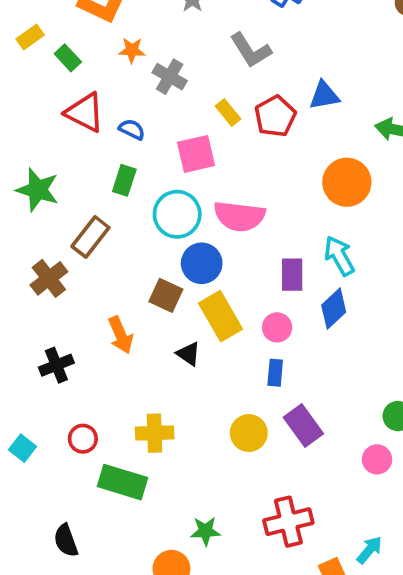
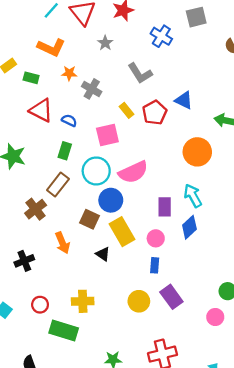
green rectangle: (68, 58) -> (31, 78), turned -32
blue triangle: (324, 95) -> (184, 100), turned 36
pink semicircle: (239, 216) -> (133, 172), turned -32
brown rectangle: (90, 237) -> (58, 184), moved
brown cross: (49, 278) -> (36, 209), moved

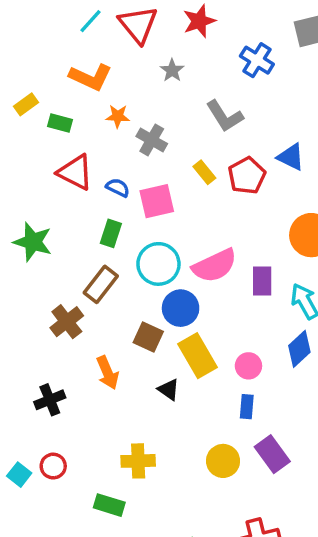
pink square: (107, 135) -> (157, 201), moved
purple rectangle: (165, 207) -> (262, 281), moved
red circle: (40, 305) -> (53, 466), moved
green rectangle: (64, 330) -> (109, 505), size x0.7

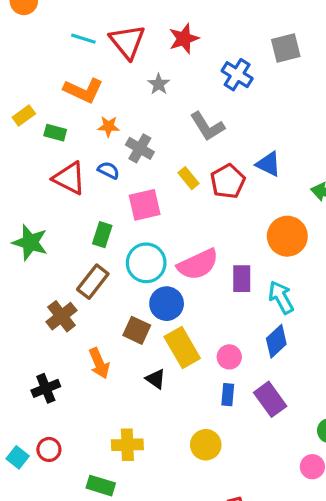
cyan line: (91, 21) -> (83, 39), turned 65
blue semicircle: (118, 188) -> (109, 170), moved
purple rectangle: (272, 454) -> (270, 399), moved

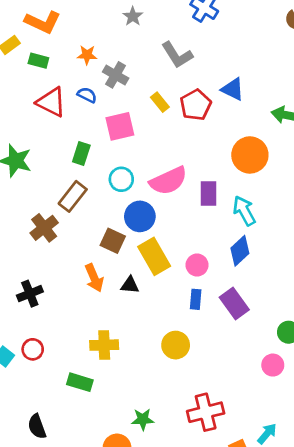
orange L-shape: (83, 90) -> (43, 22), moved
cyan circle: (146, 263) -> (121, 179), size x0.7
orange arrow: (99, 363) -> (94, 278), moved
black triangle: (156, 379) -> (130, 285), turned -30

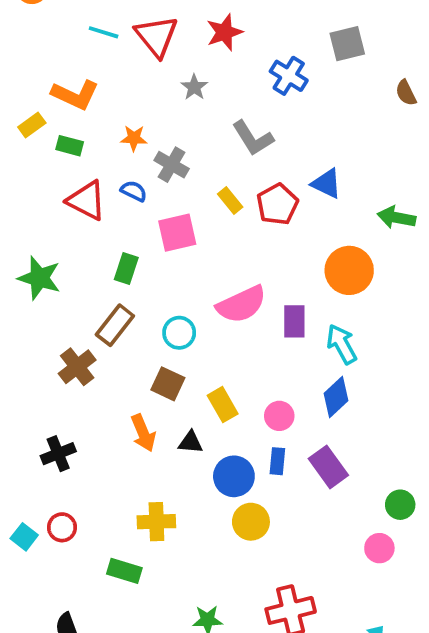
cyan circle: (121, 179) -> (179, 333), moved
blue circle: (140, 216) -> (234, 476), moved
yellow rectangle: (154, 256) -> (223, 405), size x0.7

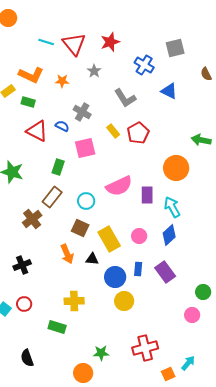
orange star: (134, 138) -> (62, 81), moved
blue triangle: (326, 183) -> (169, 91), moved
yellow rectangle: (223, 405) -> (109, 239), size x1.4
pink circle: (279, 416) -> (139, 236), moved

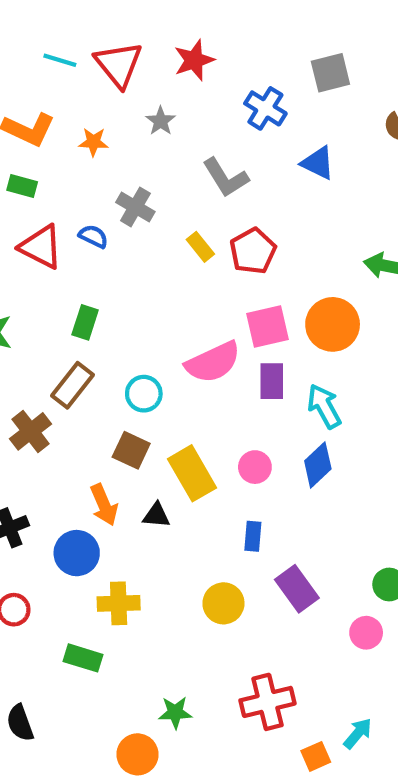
pink square: (85, 148) -> (268, 327), moved
purple rectangle: (165, 272) -> (297, 589), moved
blue circle: (115, 277) -> (77, 553), moved

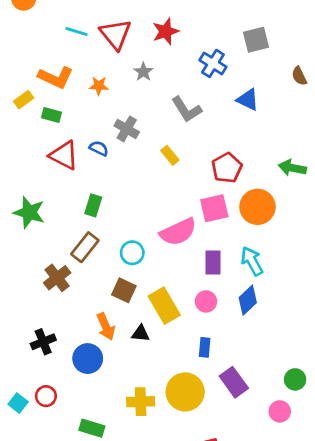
red pentagon: (253, 251) -> (227, 168), moved
purple rectangle: (272, 381) -> (213, 262), moved
yellow cross: (119, 603) -> (141, 402), moved
yellow circle: (223, 603) -> (185, 392), size x1.4

